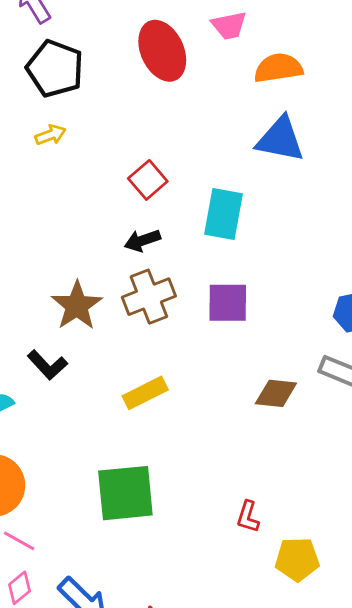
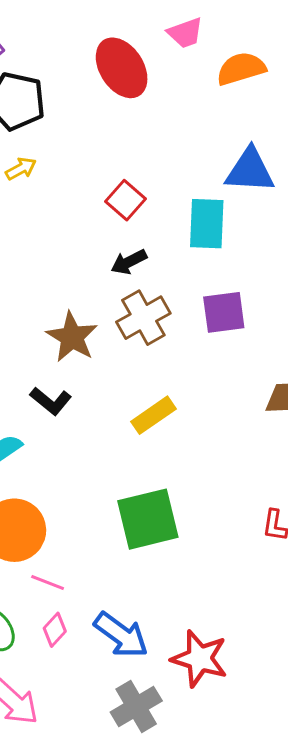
blue triangle: (280, 139) -> (250, 171), moved

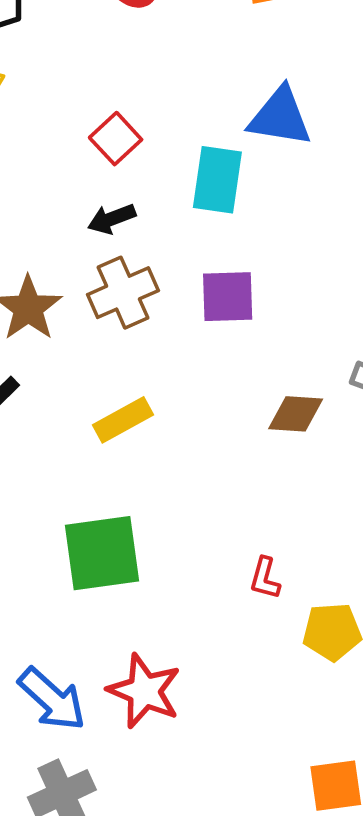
red star: (200, 659) -> (144, 691), moved

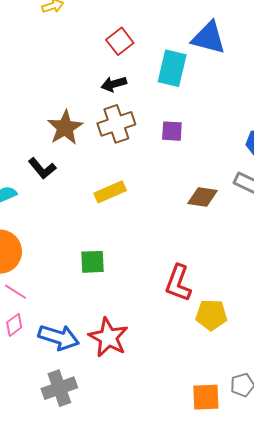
purple square: (228, 297) -> (172, 131), size x0.7
green square: (102, 553) -> (92, 262), size x0.6
red L-shape: (265, 578) -> (178, 283), size x1.6
blue arrow: (52, 699) -> (59, 337), turned -30

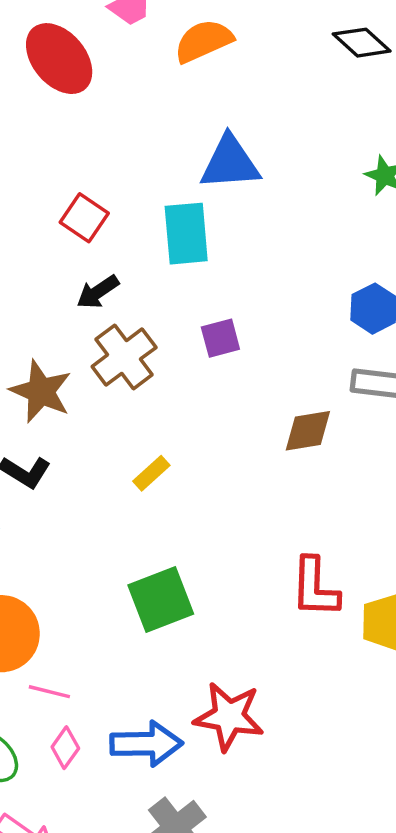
yellow rectangle: (110, 192) -> (151, 473), size x0.7
green square: (92, 262) -> (161, 600), size x1.4

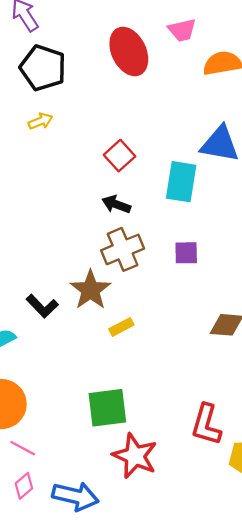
black arrow: (98, 292) -> (116, 204), turned 40
brown star: (41, 391) -> (90, 290), moved
red star: (229, 716) -> (135, 456), moved

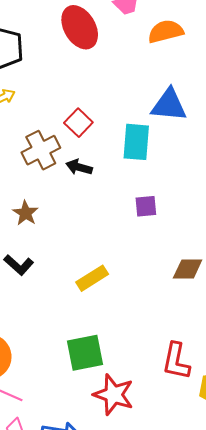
brown cross: (123, 249) -> (41, 150), moved
brown star: (90, 290) -> (26, 213), moved, size x0.7
yellow rectangle: (121, 327) -> (92, 278), size x1.4

